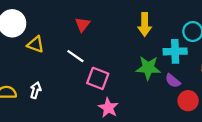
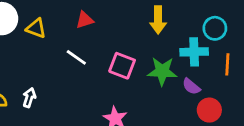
red triangle: (82, 24) -> (85, 20), turned 35
yellow triangle: (36, 44) -> (36, 28), moved
pink square: (98, 78) -> (122, 66), moved

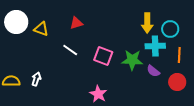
yellow arrow: (158, 20) -> (147, 23), moved
red circle: (209, 110) -> (177, 82), moved

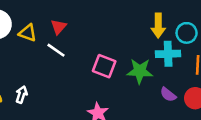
red triangle: (76, 23) -> (58, 27), moved, turned -32
white line: (70, 50) -> (56, 50), moved
purple semicircle: (153, 71) -> (168, 94), moved

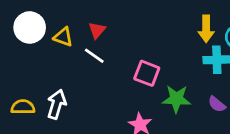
green star: (140, 71) -> (176, 99), moved
white arrow: (21, 94) -> (57, 104), size x1.5

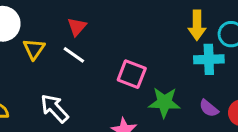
yellow triangle: (63, 37) -> (34, 49), moved, turned 45
white arrow: (57, 104) -> (55, 108), moved, turned -60

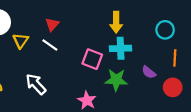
yellow arrow: (197, 25) -> (116, 22), moved
cyan cross: (209, 59) -> (121, 48), moved
purple semicircle: (209, 108) -> (149, 72), moved

